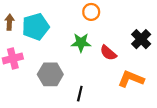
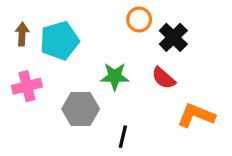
black cross: (141, 39) -> (173, 37), moved
green star: (81, 43) -> (115, 76), moved

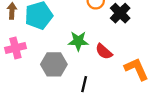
red semicircle: (164, 78) -> (104, 52), moved
orange L-shape: (196, 115) -> (136, 69), turned 44

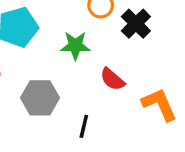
green star: (78, 41) -> (75, 46), moved

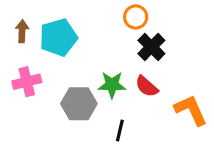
black cross: (136, 24) -> (151, 47), moved
green star: (75, 46) -> (112, 85), moved

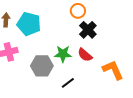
cyan pentagon: (58, 37) -> (29, 24), turned 30
black line: (120, 131) -> (68, 83), turned 40

